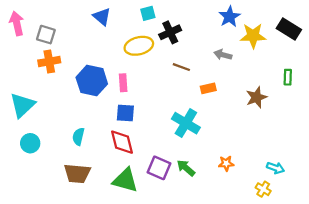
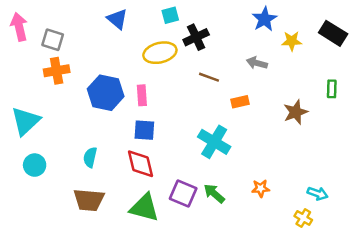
yellow star: (253, 36) -> (292, 41), size x0.7

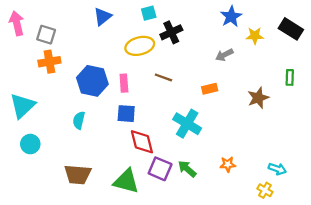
blue triangle: (117, 19) -> (102, 17), turned 42
gray arrow: (257, 63) -> (224, 55), turned -42
brown line: (209, 77) -> (163, 77), moved
cyan semicircle: (90, 157) -> (79, 120), moved
red diamond: (141, 164) -> (142, 142), moved

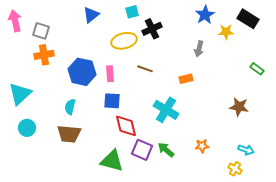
black rectangle: (291, 29) -> (248, 19), moved
gray arrow: (224, 55) -> (199, 49), turned -49
green rectangle: (290, 77) -> (257, 69), turned -56
brown star: (258, 98) -> (239, 107), moved, turned 30
brown trapezoid: (78, 174) -> (69, 134), moved

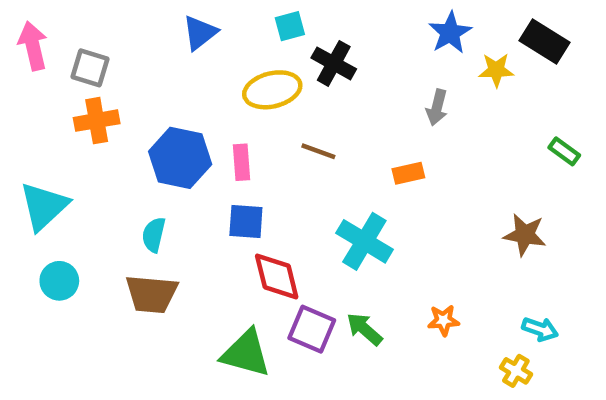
black cross: (152, 29) -> (334, 63), turned -36

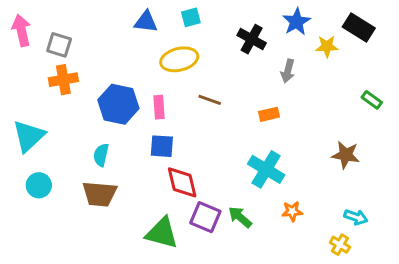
blue triangle: (200, 33) -> (146, 22), moved, turned 45
black cross: (334, 63) -> (252, 39), moved
cyan cross: (364, 241) -> (266, 169), moved

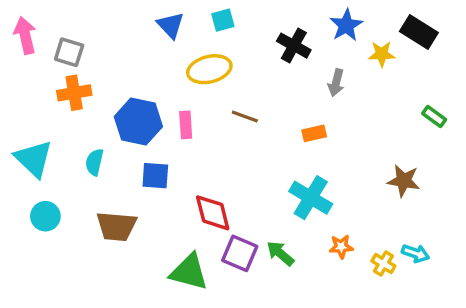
blue triangle: (146, 22) -> (170, 25), turned 40
cyan triangle: (29, 136) -> (34, 159), turned -33
blue square: (162, 146) -> (155, 176), moved
cyan semicircle: (101, 155) -> (94, 162), moved
yellow cross: (340, 245) -> (383, 264), moved

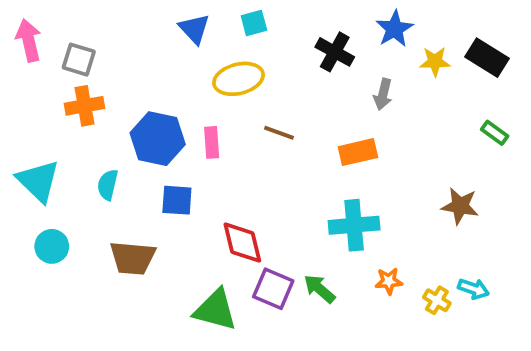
black rectangle: (419, 32) -> (487, 58), moved
orange rectangle: (314, 133) -> (358, 152), size x1.4
cyan cross: (311, 198) -> (354, 225), turned -36

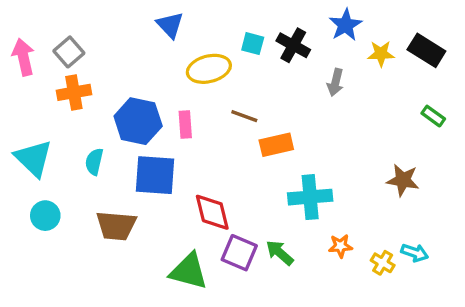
cyan square: (254, 23) -> (253, 44), moved, turned 30
pink arrow: (29, 40) -> (23, 57), moved
gray square: (79, 60) -> (69, 52), turned 32
orange rectangle: (358, 152) -> (276, 145), moved
blue square: (177, 200) -> (155, 175), size x1.5

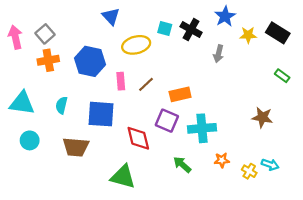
brown line: (244, 116) -> (146, 84), moved, turned -63
blue hexagon: (138, 121) -> (90, 61), moved
cyan triangle: (33, 158) -> (22, 103), turned -36
purple square: (239, 253) -> (167, 121), moved

